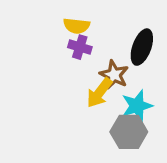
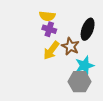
yellow arrow: (99, 93) -> (51, 50), moved

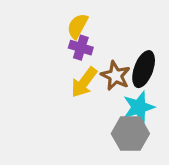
yellow semicircle: (47, 16) -> (77, 26), turned 112
black ellipse: (88, 29) -> (144, 69), moved

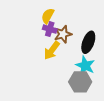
brown star: (116, 76) -> (63, 34), moved, turned 30
cyan star: (139, 107) -> (85, 66), turned -30

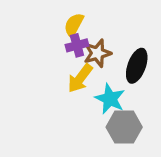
purple cross: (50, 29) -> (77, 45), turned -32
cyan star: (85, 66) -> (110, 99), moved

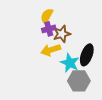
black ellipse: (137, 66) -> (87, 55), moved
yellow arrow: (80, 78) -> (51, 50), turned 36

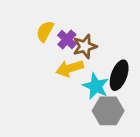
yellow semicircle: (47, 16) -> (45, 31), moved
purple cross: (49, 29) -> (67, 40), turned -32

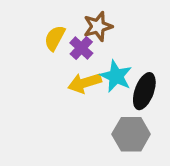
brown star: (85, 46) -> (98, 26), moved
cyan star: (96, 86) -> (116, 76), moved

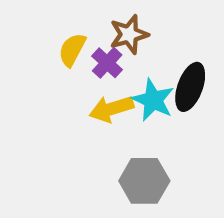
black ellipse: (144, 91) -> (190, 87), moved
gray hexagon: (131, 134) -> (144, 181), moved

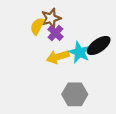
brown star: (129, 34) -> (51, 18), moved
black ellipse: (190, 87) -> (99, 46), turned 35

